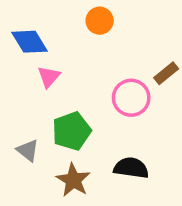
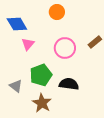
pink circle: (131, 98) -> (65, 48), moved
black semicircle: (131, 168) -> (69, 84), moved

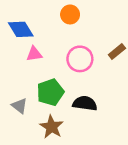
pink triangle: (28, 44) -> (34, 54), turned 40

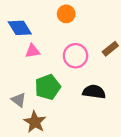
black semicircle: (85, 103) -> (94, 92), moved
brown star: (52, 127) -> (35, 122), moved

